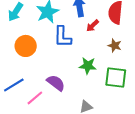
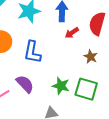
blue L-shape: (63, 37) -> (32, 52), moved
green star: (88, 66) -> (61, 86), moved

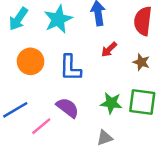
red arrow: (72, 33) -> (109, 49), moved

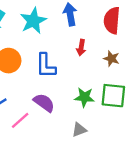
red arrow: (109, 49) -> (81, 48), turned -35

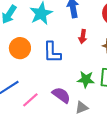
purple semicircle: (44, 103) -> (61, 95), moved

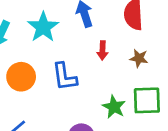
green star: (86, 79) -> (114, 107), turned 30

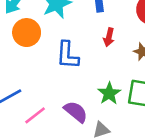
orange circle: (21, 77) -> (27, 33), moved

